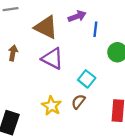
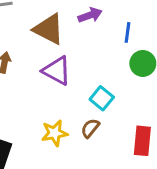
blue line: (95, 29) -> (128, 32), moved
yellow star: (51, 106) -> (55, 133), turned 30

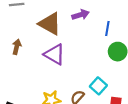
cyan square: (102, 98) -> (98, 86), moved

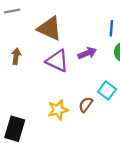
purple arrow: (81, 15) -> (87, 53), moved

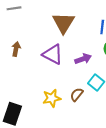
brown triangle: (49, 29) -> (63, 23), moved, turned 35
purple arrow: (87, 53) -> (83, 59), moved

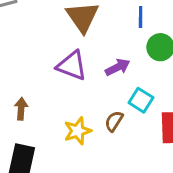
brown arrow: (16, 49) -> (21, 109), moved

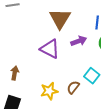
purple arrow: (118, 67) -> (79, 41), moved

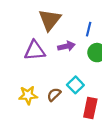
purple triangle: (50, 49) -> (35, 51), turned -40

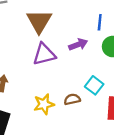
brown triangle: (50, 20) -> (39, 21), moved
brown semicircle: (54, 95) -> (72, 99), turned 40

